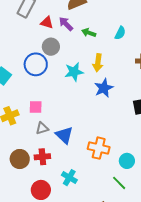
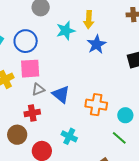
blue circle: (36, 64) -> (26, 41), moved
pink square: (36, 107) -> (30, 69), size x1.5
red cross: (42, 157) -> (32, 113), moved
brown circle: (20, 159) -> (17, 135), moved

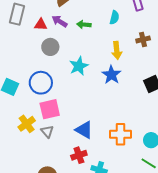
yellow arrow: (89, 20) -> (117, 50), moved
gray triangle: (38, 89) -> (47, 131), moved, turned -40
red cross: (32, 113) -> (79, 155), moved

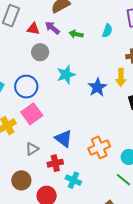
yellow arrow: (117, 50) -> (121, 77), moved
pink square: (50, 109) -> (32, 114), turned -30
gray triangle: (47, 131) -> (32, 149), moved, turned 32
orange cross: (121, 134) -> (99, 147), turned -30

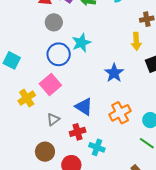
blue circle: (26, 87) -> (59, 54), moved
blue star: (97, 87) -> (114, 73), moved

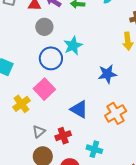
blue star: (114, 73) -> (107, 74), turned 30
gray triangle: (53, 119) -> (39, 132), moved
red cross: (78, 132) -> (63, 136), moved

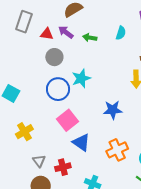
pink square: (44, 89) -> (68, 120), moved
gray triangle: (39, 132) -> (39, 161), turned -32

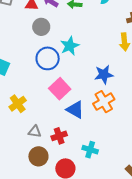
orange cross: (117, 150) -> (104, 102), moved
gray triangle: (39, 161) -> (35, 132), turned -40

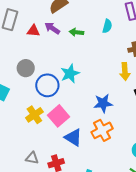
gray circle: (41, 27) -> (26, 68), moved
yellow cross: (18, 104) -> (34, 115), moved

